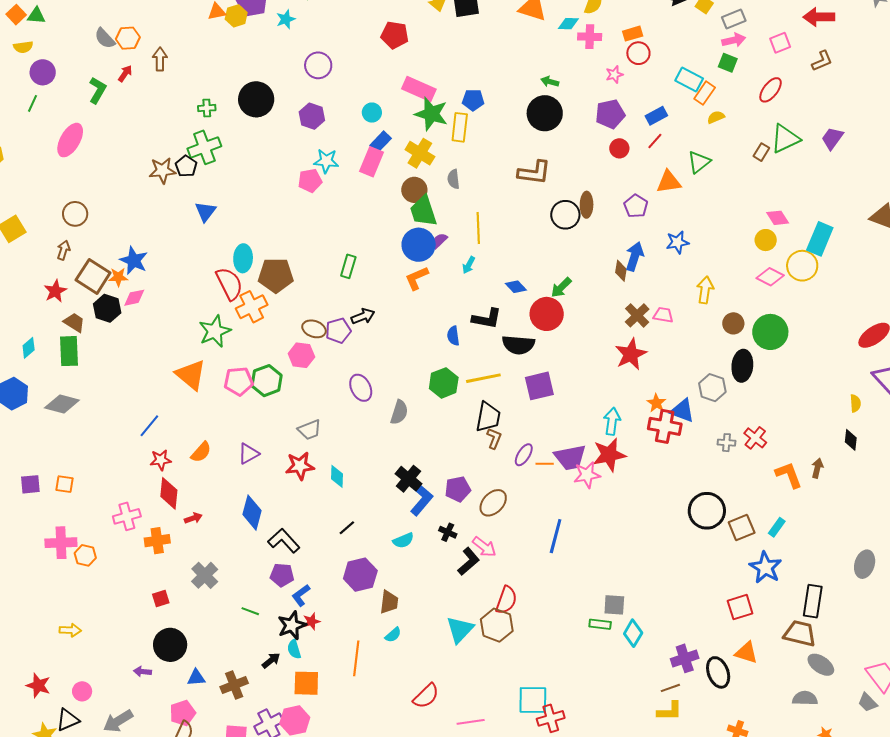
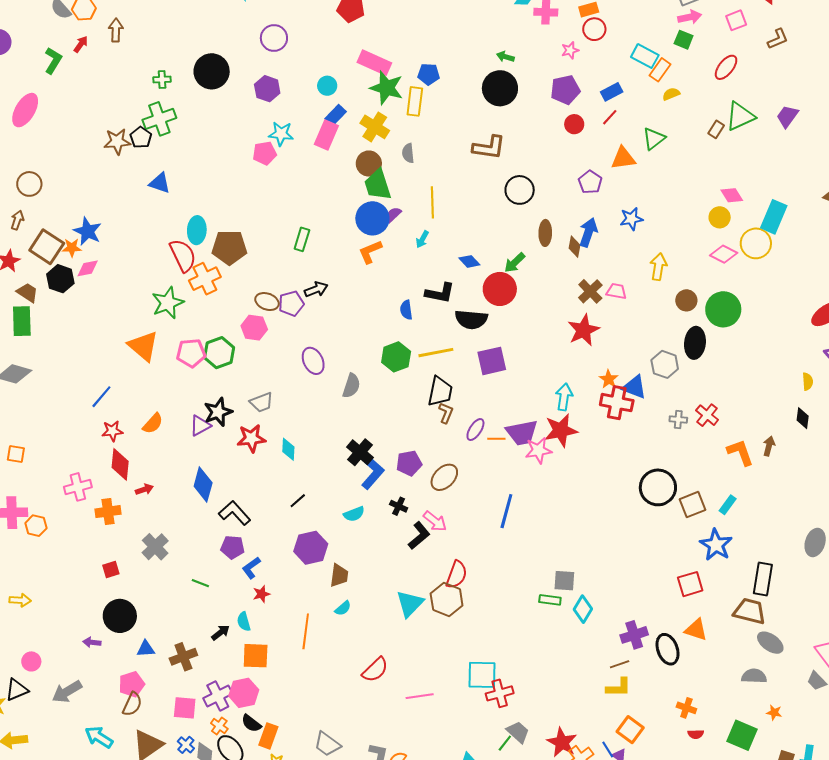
brown ellipse: (587, 205) -> (545, 233), moved
blue triangle: (205, 212) -> (160, 183), turned -50
black star: (292, 625) -> (218, 412), moved

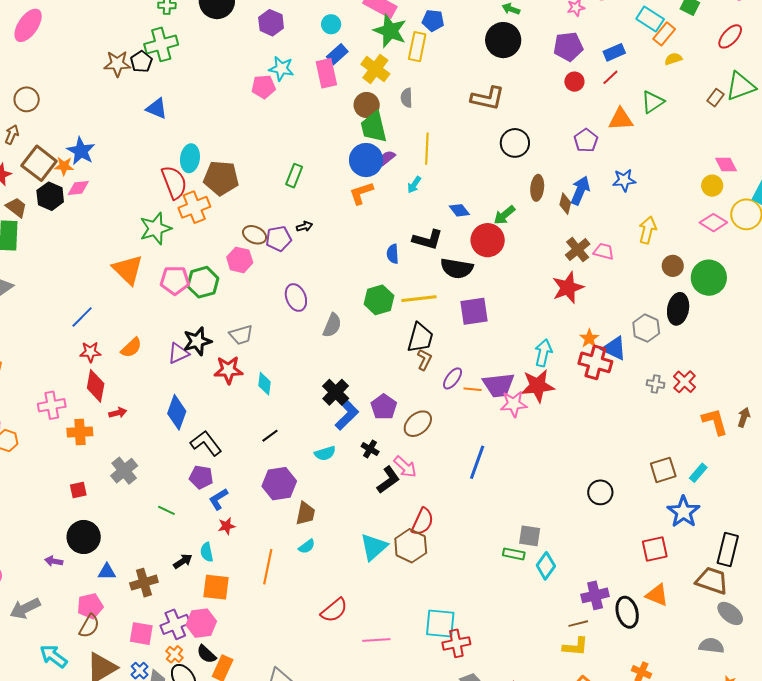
pink rectangle: (326, 135) -> (326, 73), turned -40
black arrow: (316, 289) -> (304, 226), size x0.7
purple pentagon: (409, 463) -> (384, 407), turned -30
black circle: (658, 487) -> (600, 492), moved, size x0.7

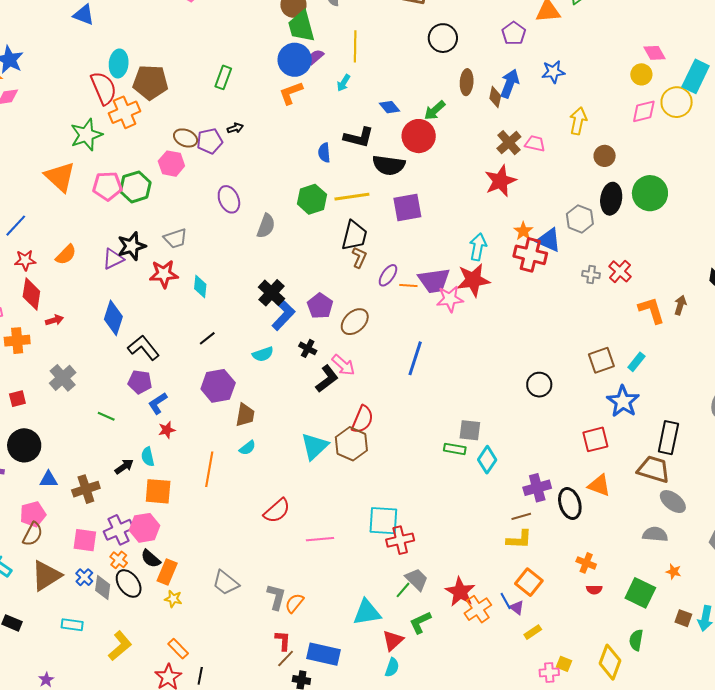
pink diamond: (713, 223) -> (644, 111), turned -44
green circle: (709, 278) -> (650, 193), moved

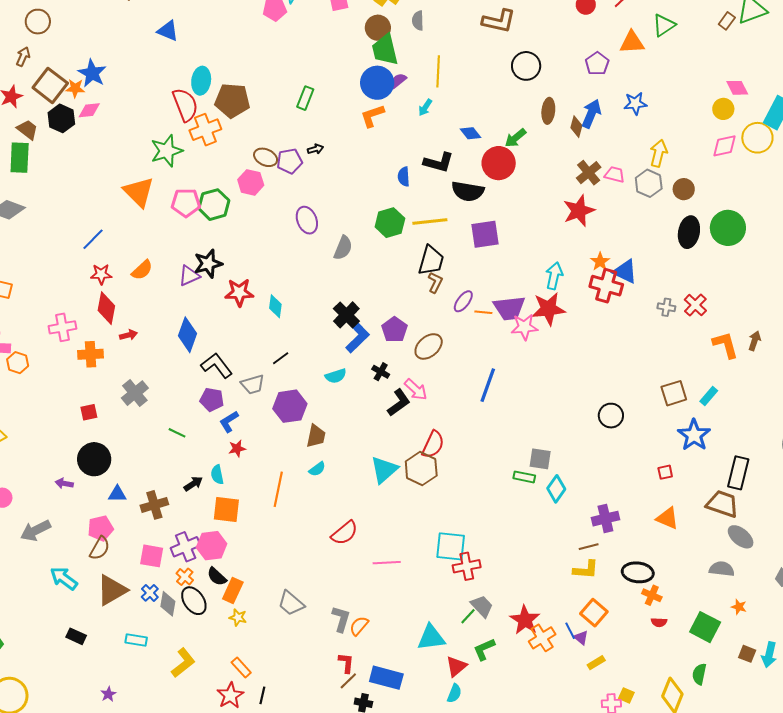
gray hexagon: (580, 219) -> (649, 183), moved
gray trapezoid: (175, 238) -> (253, 384), moved
red square: (595, 439) -> (665, 472), size x0.6
black ellipse: (570, 503) -> (638, 572), moved, turned -68

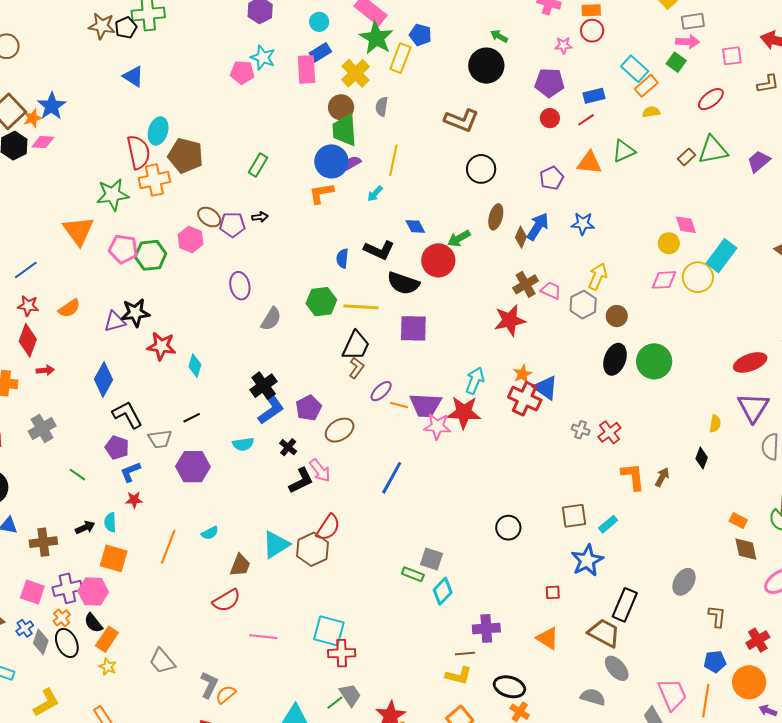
orange star: (75, 88) -> (33, 118), turned -30
brown trapezoid: (316, 436) -> (240, 565), moved

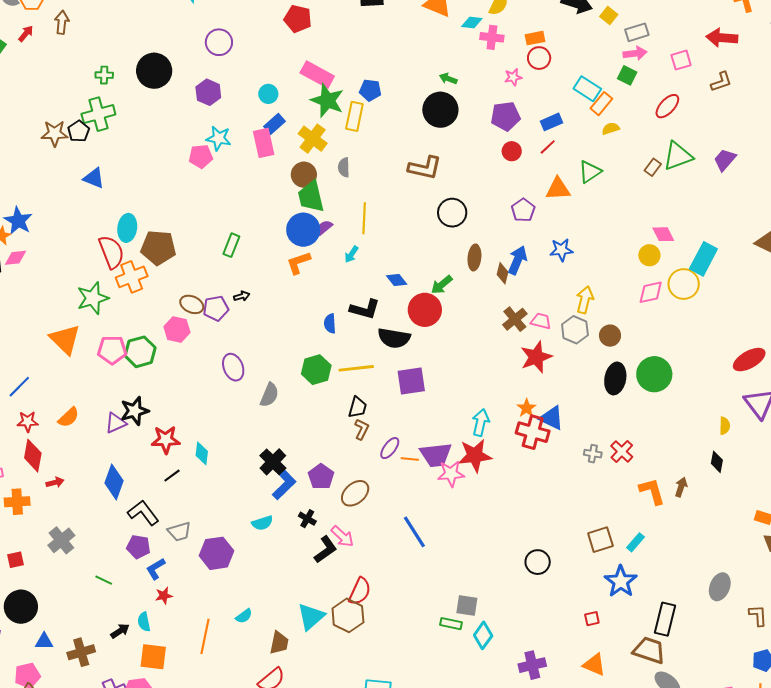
red star: (510, 320) -> (536, 357), moved
black trapezoid: (356, 346) -> (357, 407), size x0.7
black line: (192, 418) -> (172, 476), moved
blue line: (392, 478) -> (414, 532), turned -52

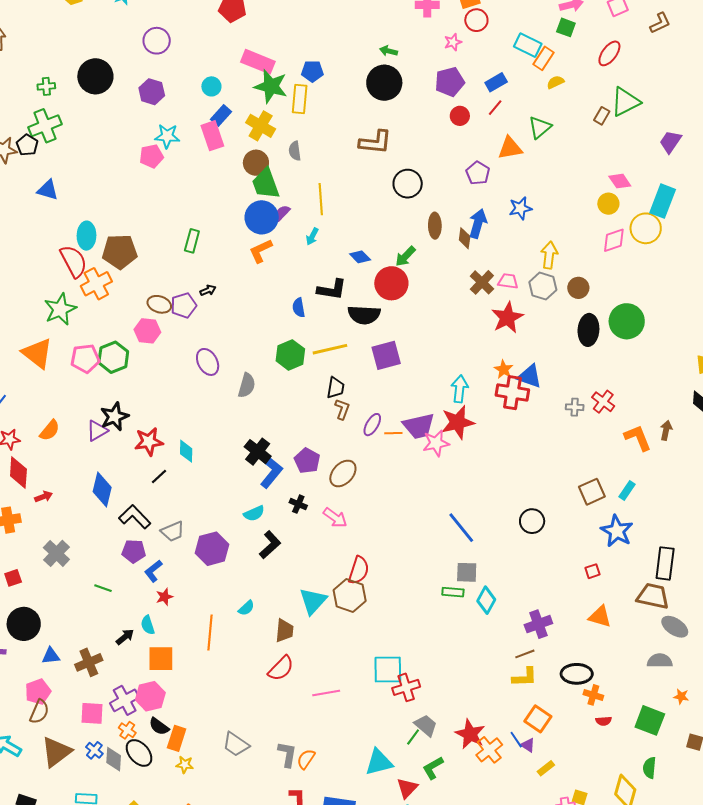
purple trapezoid: (725, 160) -> (670, 142), moved
blue line: (414, 532) -> (461, 528), moved
black L-shape: (325, 550) -> (270, 545), moved

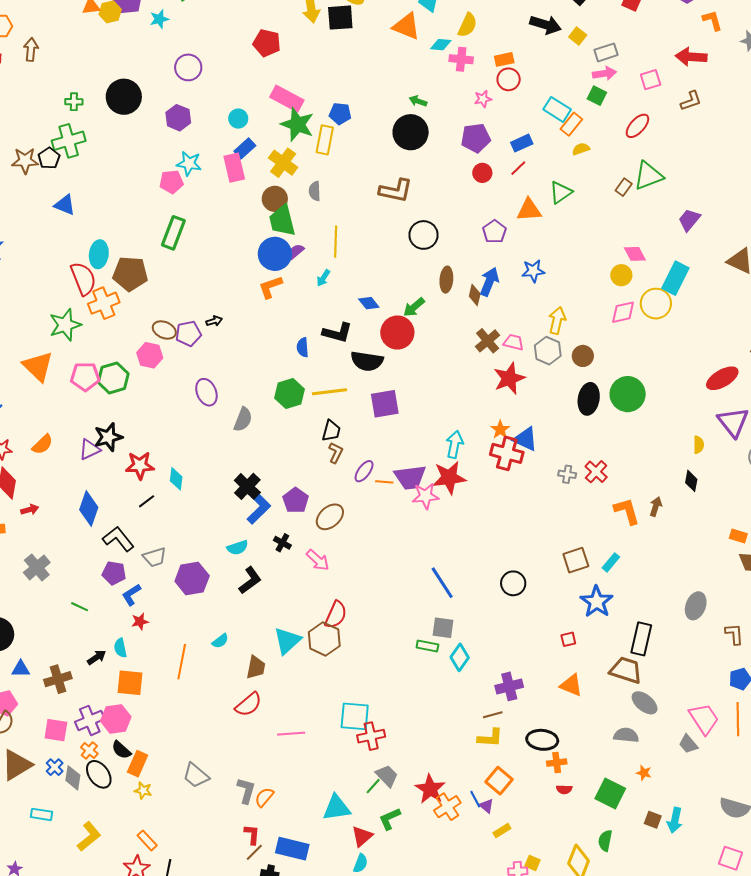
green rectangle: (192, 241) -> (173, 233), moved, size x1.4
orange cross: (593, 695) -> (557, 763), turned -30

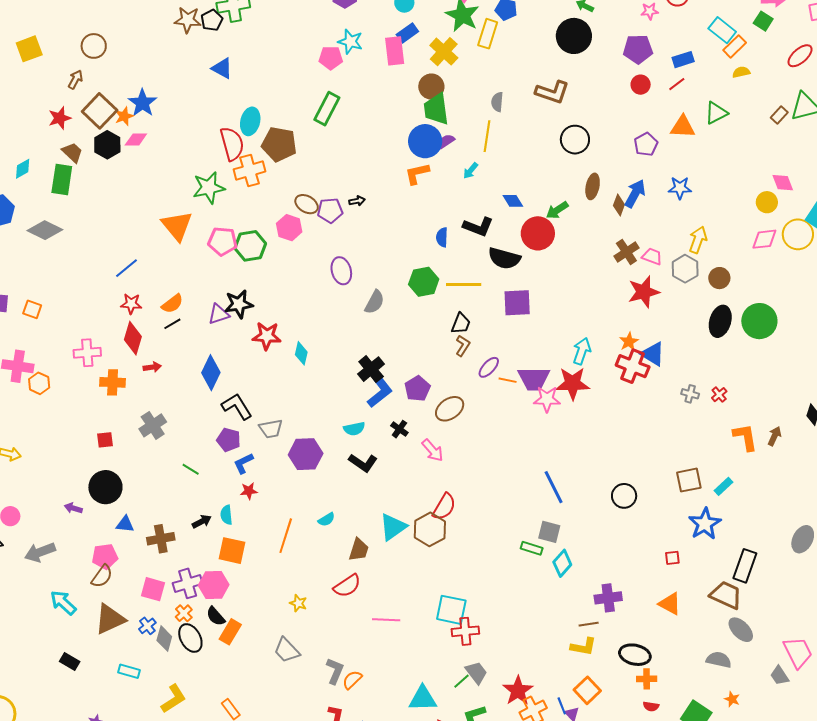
gray semicircle: (315, 191) -> (497, 102), moved
red cross: (596, 472) -> (719, 395), size x0.7
black line: (147, 501) -> (172, 324), moved
black L-shape: (250, 580) -> (363, 463), turned 64
yellow star: (143, 790) -> (298, 603), moved

